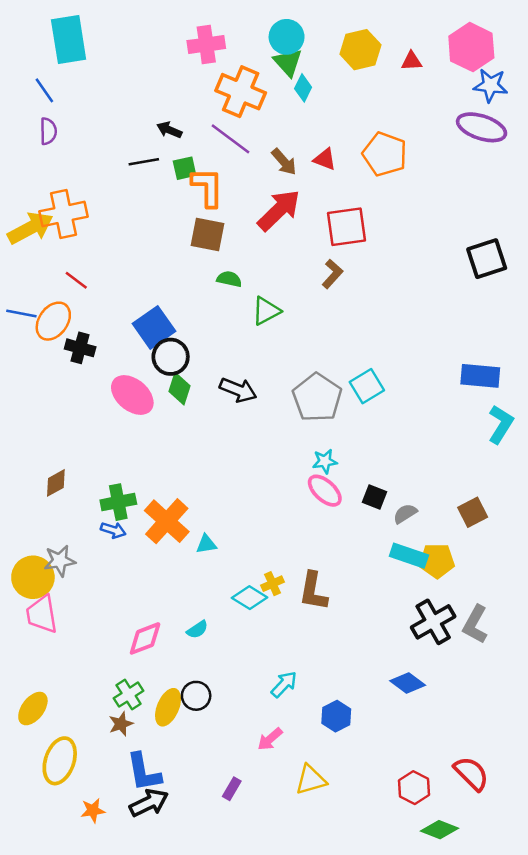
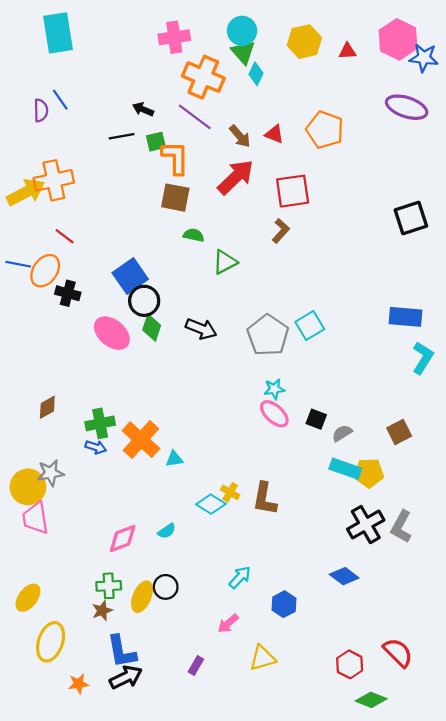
blue star: (490, 85) -> (424, 58), moved
blue line: (44, 90) -> (60, 100), moved
yellow cross: (273, 584) -> (230, 492), turned -36
green cross: (129, 695) -> (109, 586), turned 30

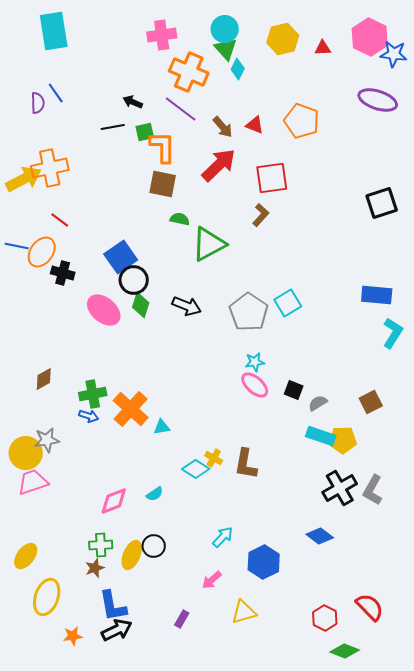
green triangle: (225, 262) -> (209, 244), size x1.5
pink trapezoid: (35, 518) -> (33, 482), turned 80
blue hexagon: (284, 604) -> (264, 562), size x1.4

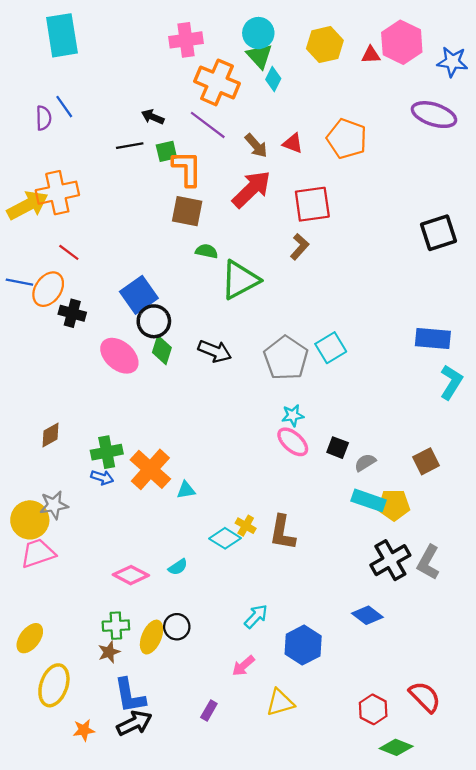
pink hexagon: (370, 37) -> (402, 42), moved
pink diamond: (114, 501) -> (131, 575), turned 48

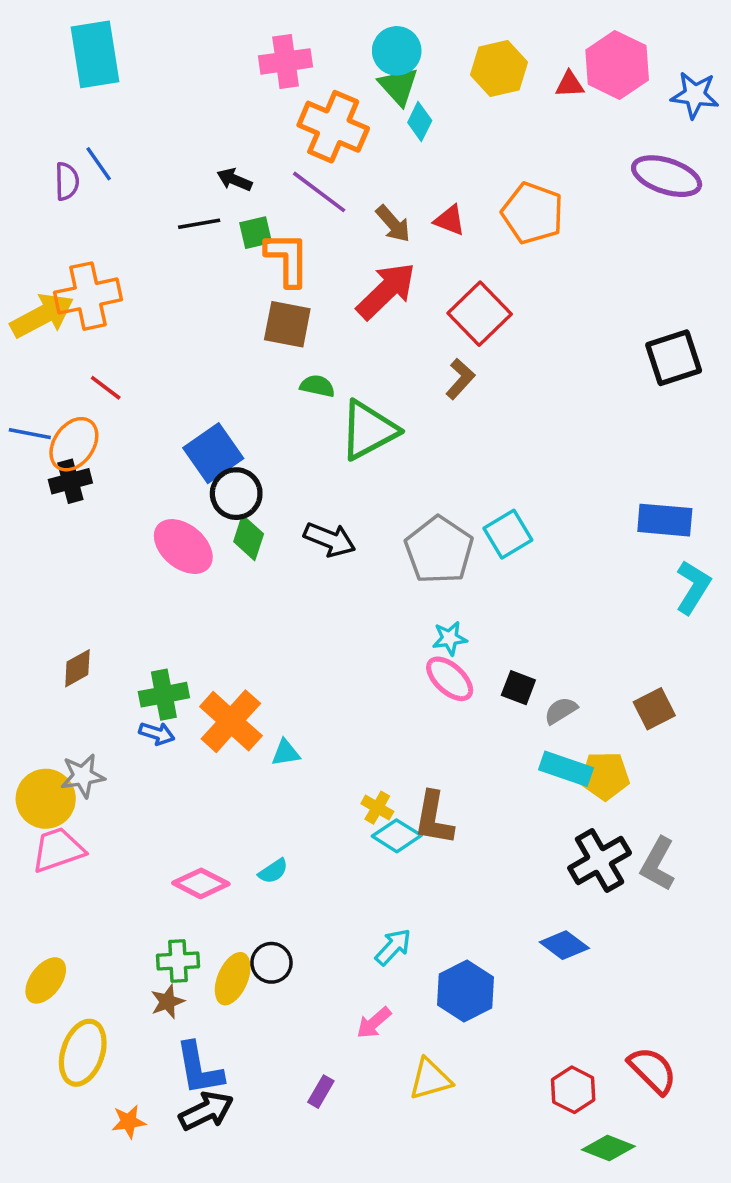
red square: (312, 204) -> (480, 314), turned -36
black cross: (72, 313) -> (70, 481), moved, turned -30
cyan diamond: (225, 538) -> (397, 836), moved

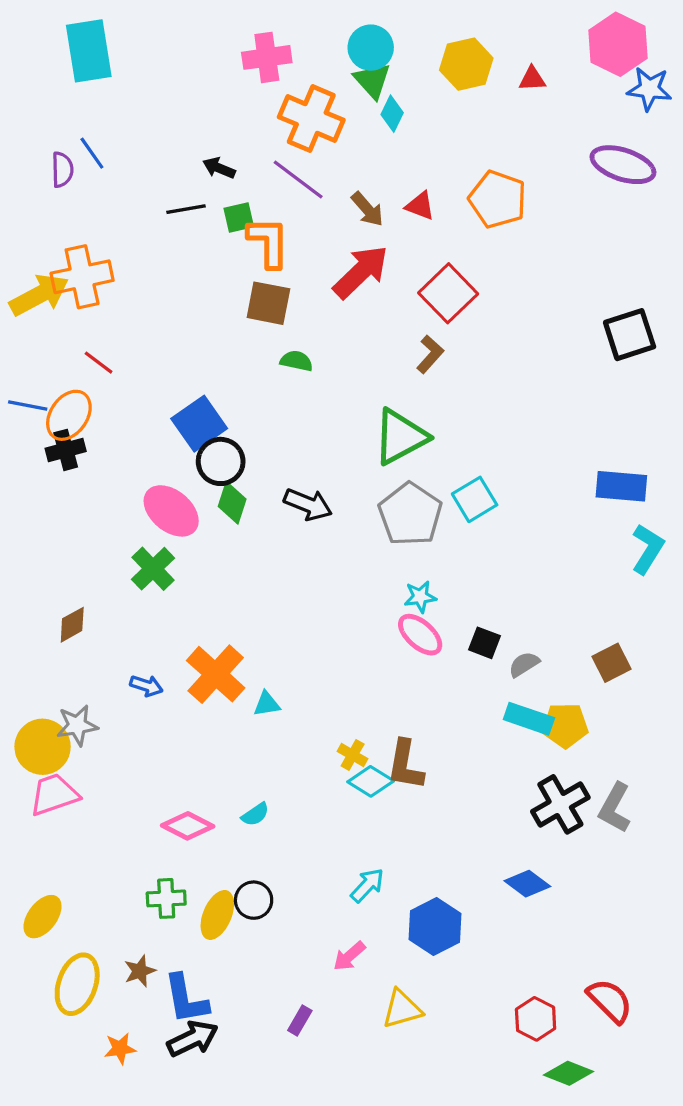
pink hexagon: (617, 65) -> (618, 44), moved
green triangle: (368, 430) -> (400, 437), moved
green cross: (164, 695) -> (153, 569), moved, turned -33
brown star: (167, 1002) -> (140, 971), moved

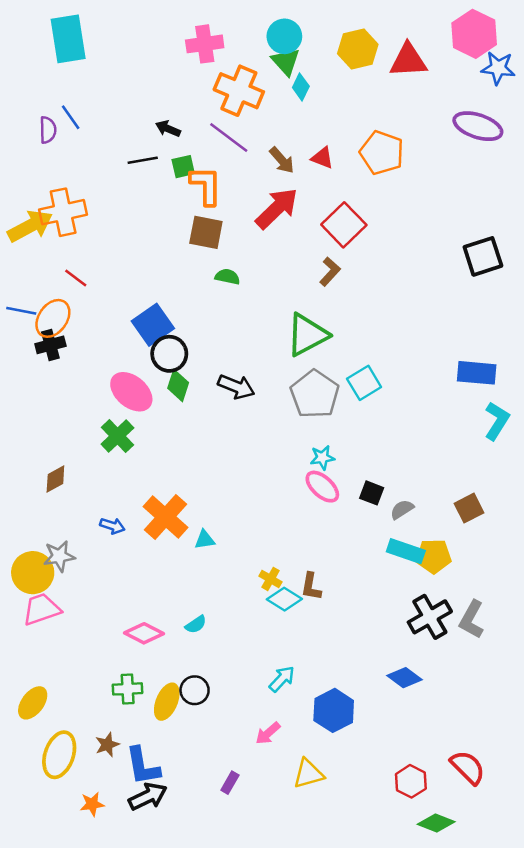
red triangle: (532, 79) -> (408, 60), size x1.8
brown L-shape: (405, 765) -> (311, 587), size x0.7

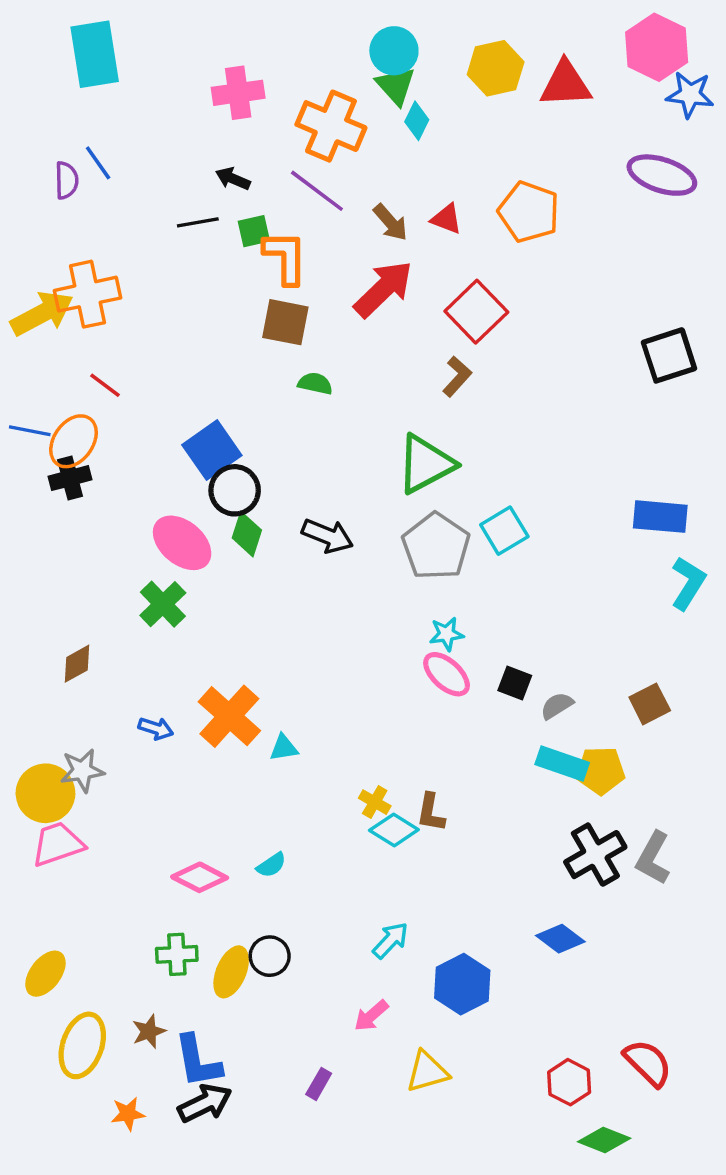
pink cross: (205, 44) -> (238, 93), moved

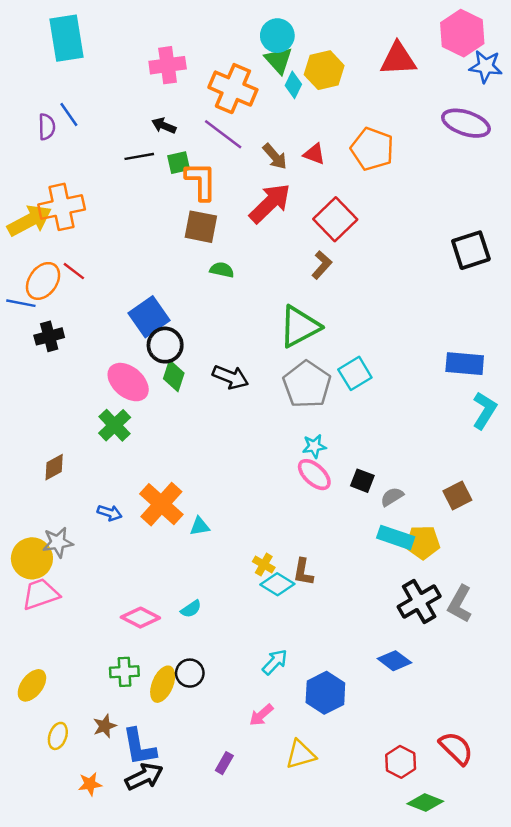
yellow hexagon: (496, 68) -> (324, 70), moved
orange ellipse: (74, 441) -> (43, 281), moved
yellow ellipse: (82, 1045) -> (58, 736), size x0.6

